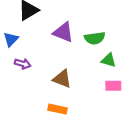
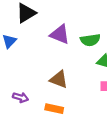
purple arrow: (23, 64) -> (20, 97), moved

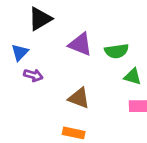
purple arrow: (20, 97) -> (33, 75), moved

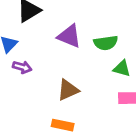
brown triangle: (79, 98) -> (68, 90), turned -45

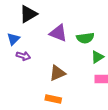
green triangle: (122, 68) -> (97, 57), turned -48

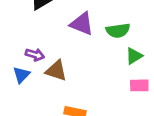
blue triangle: (13, 39) -> (21, 75), moved
brown triangle: (57, 73) -> (56, 71), moved, turned 42

